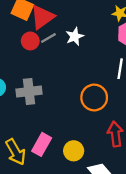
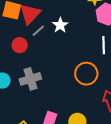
red circle: (30, 41) -> (20, 45), moved

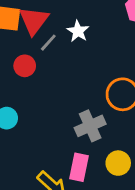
gray cross: (30, 79) -> (90, 126), moved

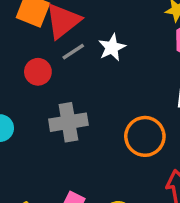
gray cross: (90, 126) -> (68, 122), moved

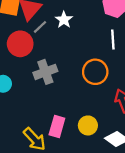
red circle: (38, 72) -> (20, 44), size x1.5

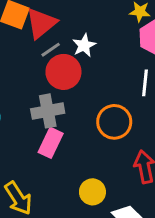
red circle: (20, 44) -> (63, 72), moved
pink rectangle: (57, 127) -> (51, 143), moved

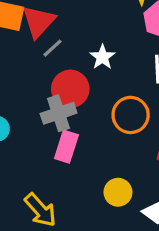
white star: (84, 45) -> (102, 57), moved
red circle: (63, 72) -> (70, 89), moved

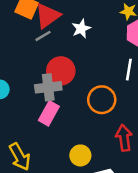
gray line: (53, 48) -> (43, 36), moved
white star: (102, 57) -> (81, 29), moved

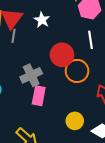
gray line: (43, 36) -> (13, 36), turned -32
red circle: (61, 71) -> (62, 55), moved

